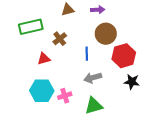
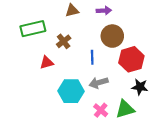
cyan hexagon: (42, 91) -> (71, 91), moved
pink cross: (65, 96) -> (101, 110), moved, turned -32
green triangle: (94, 106) -> (125, 109), moved

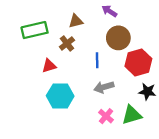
brown triangle: (72, 11) -> (76, 21), moved
purple arrow: (104, 11) -> (109, 11), turned -144
cyan hexagon: (71, 91) -> (60, 96), moved

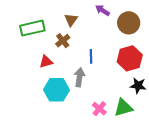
brown triangle: (76, 21) -> (71, 20), turned -40
brown circle: (118, 38) -> (129, 23), moved
gray arrow: (104, 87) -> (79, 77), moved, turned 114

